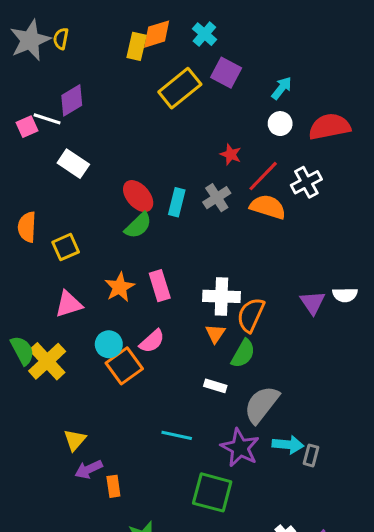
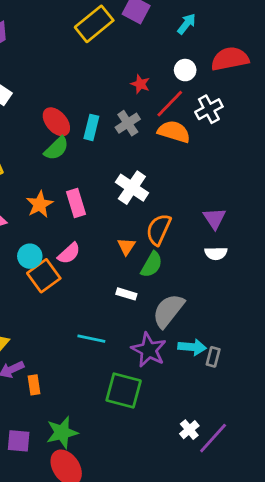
white circle: (280, 124) -> (185, 70), moved
white semicircle: (345, 295) -> (216, 253), moved
white cross: (221, 296) -> (132, 188), moved, turned 32

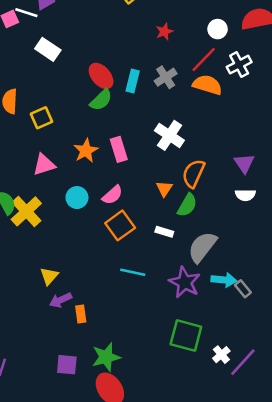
red star: (140, 84) -> (164, 32), moved, turned 30
orange square: (44, 276) -> (120, 225), moved
gray rectangle: (213, 357) -> (243, 289), turned -54
green square: (124, 390) -> (186, 336), moved

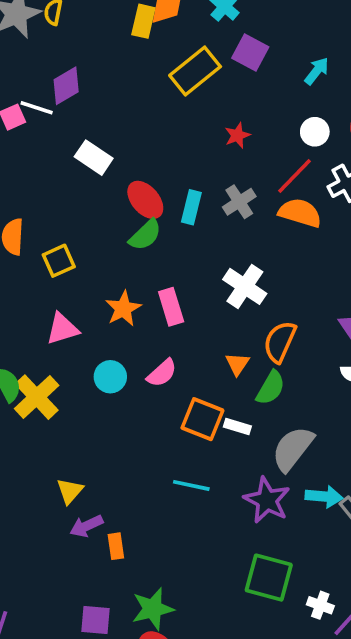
white rectangle: (48, 49) -> (94, 158), moved
orange square: (120, 225) -> (202, 419), moved, turned -32
white cross: (221, 355) -> (320, 605), turned -30

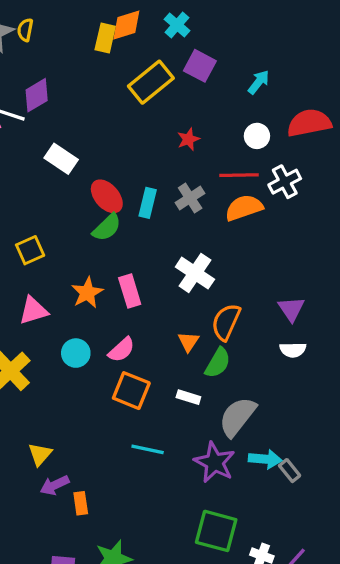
red line: (295, 176) -> (239, 175), turned 45
orange semicircle: (300, 213) -> (244, 208), turned -36
orange square: (202, 419) -> (131, 391), moved

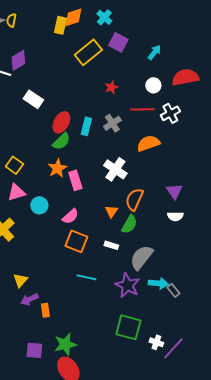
red ellipse: (107, 196) -> (61, 122), turned 70
orange semicircle: (244, 208) -> (148, 143), moved
yellow square: (30, 250) -> (14, 165), moved, turned -30
orange star: (87, 293) -> (57, 168), moved
cyan circle: (76, 353) -> (39, 205), moved

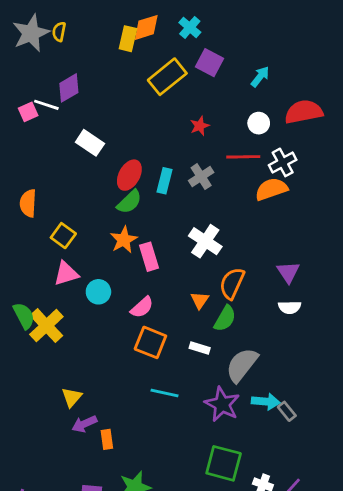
orange semicircle: (148, 143) -> (271, 189), moved

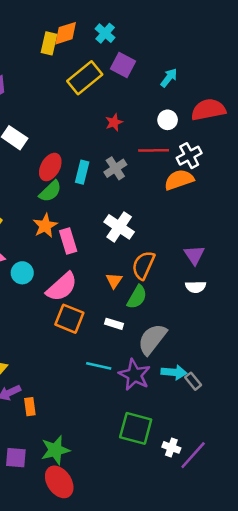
pink semicircle: (142, 307) -> (62, 287), size x1.5
cyan line: (164, 393) -> (99, 366), moved

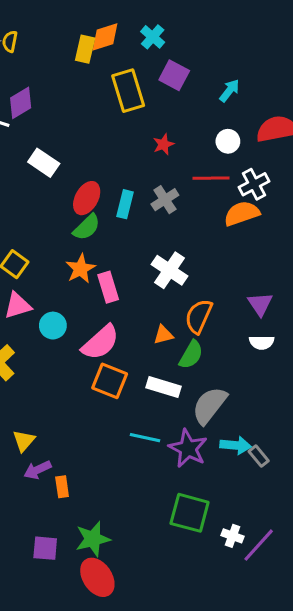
yellow rectangle: (85, 78) -> (128, 91), turned -68
orange triangle: (114, 280) -> (163, 335), turned 42
white rectangle: (114, 324) -> (163, 387), size x1.5

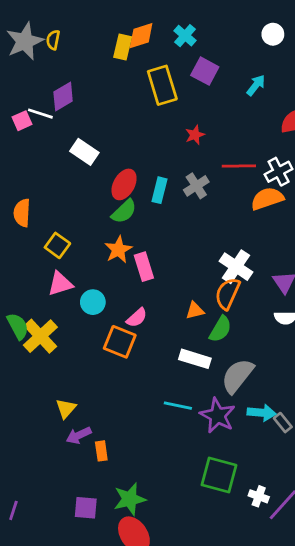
white circle: (228, 141) -> (273, 34), moved
white cross: (170, 270) -> (236, 267), moved
pink semicircle: (100, 342) -> (137, 318), size x0.6
orange square: (110, 381) -> (120, 342), moved

